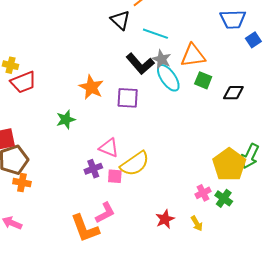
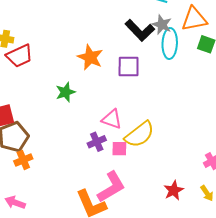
cyan ellipse: (168, 78) -> (170, 44), turned 40
orange cross: (22, 183) -> (23, 160), turned -30
pink L-shape: (105, 213) -> (111, 187), size x1.4

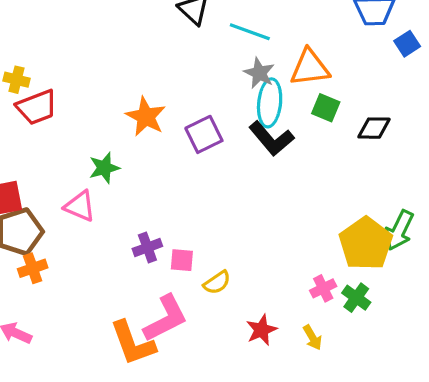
black L-shape: (140, 30) -> (271, 139), moved
purple square: (129, 67) -> (204, 134), turned -30
pink triangle: (112, 119) -> (80, 206), moved
yellow semicircle: (140, 134) -> (217, 283), moved, size x0.6

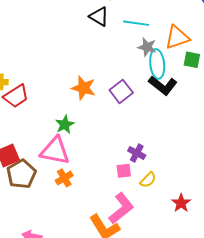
pink triangle: (80, 206) -> (55, 151), size x1.5
purple cross: (147, 247) -> (137, 153), moved, turned -30
orange cross: (33, 268) -> (64, 178), moved

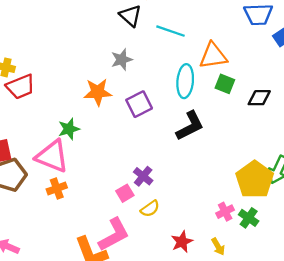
gray star: (147, 47) -> (122, 60), moved, turned 30
black L-shape: (163, 85) -> (190, 126), moved, turned -76
orange star: (84, 88) -> (98, 92), turned -30
pink square: (124, 171) -> (125, 193), turned -35

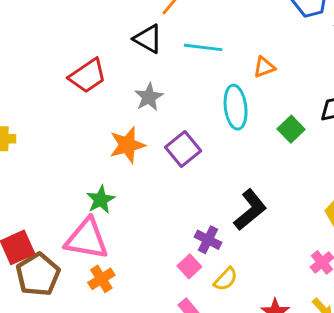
orange triangle: (213, 56) -> (264, 67), size x0.6
green square: (225, 84) -> (291, 129), moved, turned 36
red trapezoid: (21, 87) -> (87, 76), moved
black L-shape: (190, 126) -> (250, 210), moved

